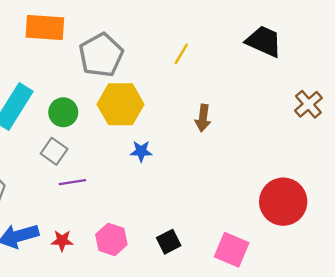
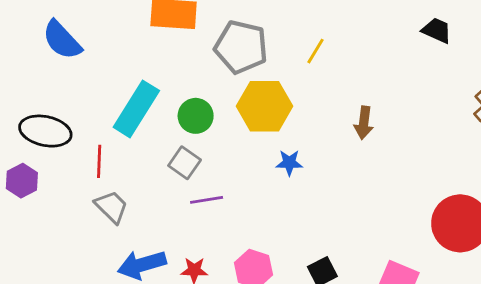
black trapezoid: (264, 41) -> (437, 30), size x0.7
yellow line: (181, 54) -> (315, 51), moved
gray pentagon: (101, 55) -> (241, 47), turned -30

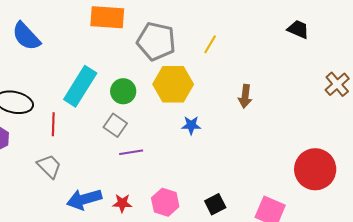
gray trapezoid: (112, 207) -> (49, 166), moved

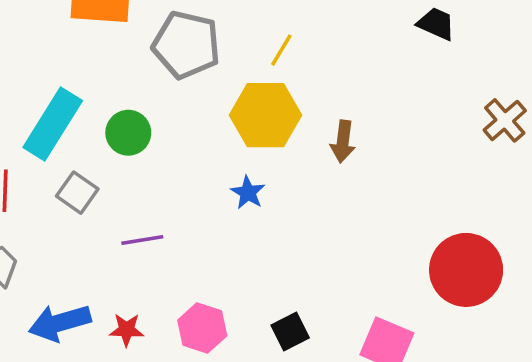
yellow hexagon: (173, 84) -> (265, 115), moved
gray square: (115, 125) -> (77, 193), moved
blue star: (191, 125) -> (248, 193), turned 30

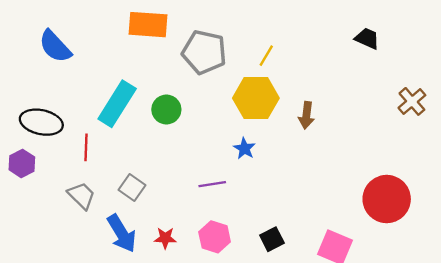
gray square: (77, 193) -> (132, 188), moved
purple line: (142, 240) -> (212, 184), moved
blue arrow: (60, 323) -> (122, 233), turned -105

